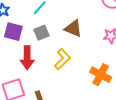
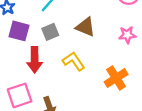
yellow L-shape: (62, 59) -> (74, 61), turned -80
orange cross: (101, 75) -> (116, 78), turned 30

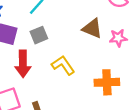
brown triangle: (85, 27) -> (92, 28), moved
orange cross: (116, 78) -> (107, 82), turned 30

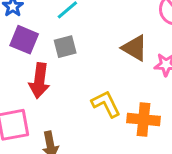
yellow L-shape: (63, 65) -> (106, 104), moved

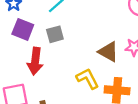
brown triangle: (135, 48) -> (108, 52), moved

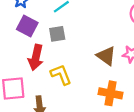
yellow L-shape: (88, 79) -> (61, 75), moved

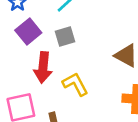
purple square: (27, 26) -> (28, 32), turned 30

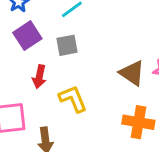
red arrow: (43, 67) -> (39, 77), size x0.7

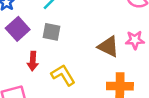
gray square: (67, 45) -> (52, 32), turned 30

